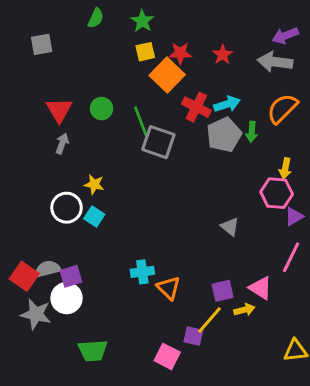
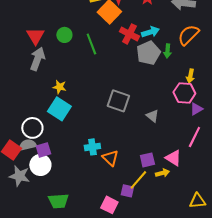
gray square: (158, 142) -> (118, 101), moved
gray arrow: (62, 144) -> (37, 59), size x1.6
white circle: (67, 208) -> (32, 128), moved
cyan square: (94, 216) -> (59, 109), size x1.6

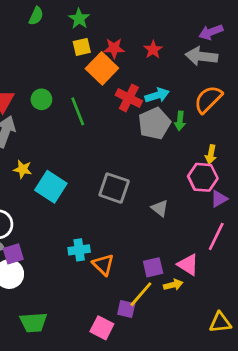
yellow star: (59, 87) -> (23, 169), moved
cyan square: (59, 109) -> (51, 187), moved

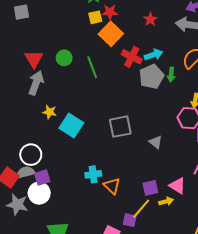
red star: (114, 48) -> (110, 12), moved
gray square: (114, 188) -> (120, 127), turned -30

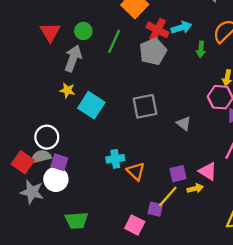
green line: (92, 67) -> (114, 41), turned 45
gray pentagon: (151, 77) -> (153, 52), moved
gray arrow: (36, 83) -> (73, 58), moved
purple square: (42, 177) -> (59, 162), turned 35

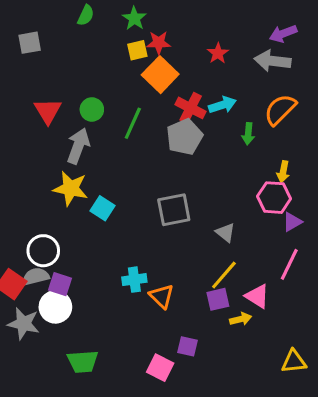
yellow star: (67, 90) -> (71, 188), size x1.6
cyan square: (91, 105) -> (102, 208), size x0.7
yellow line: (168, 196) -> (224, 275), moved

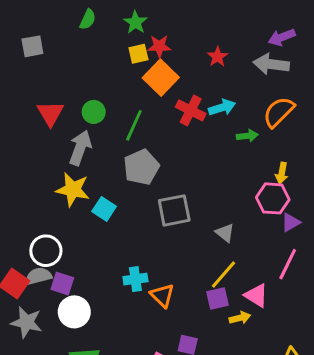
green arrow: (248, 134) -> (247, 136), turned -102
gray pentagon: (184, 137) -> (141, 167), moved
white circle: (55, 307) -> (74, 312), moved

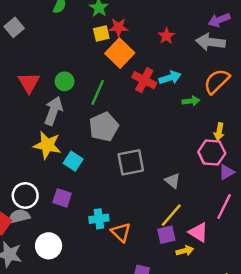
gray square: (32, 46) -> (14, 27), turned -30
purple square: (62, 284) -> (62, 198), moved

